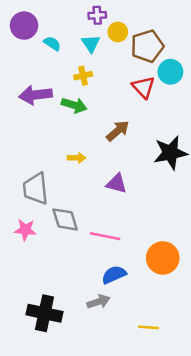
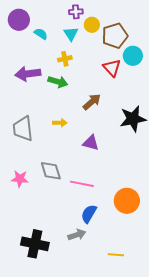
gray trapezoid: (36, 189) -> (23, 129), moved
blue semicircle: (114, 275) -> (89, 214), turned -36

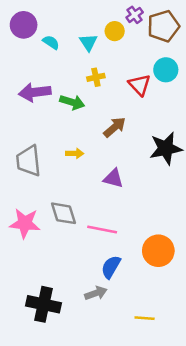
purple cross: (76, 12) -> (135, 15), moved, turned -32
brown pentagon: (115, 36) -> (163, 26), moved
yellow cross: (65, 59) -> (96, 77), moved
pink star: (20, 179) -> (25, 223), size x1.4

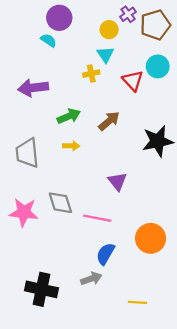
purple circle: (24, 25) -> (59, 18), moved
cyan triangle: (88, 42) -> (106, 55), moved
green arrow: (72, 102) -> (69, 116), moved, turned -40
purple triangle: (113, 178) -> (117, 181), moved, turned 36

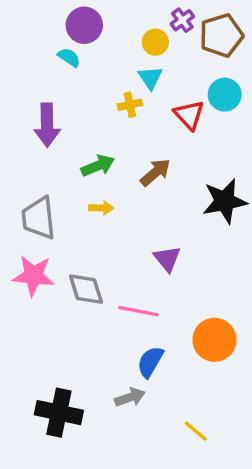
purple arrow: (33, 88) -> (47, 125), turned -84
pink star: (24, 212) -> (34, 276), moved
yellow line: (138, 302) -> (196, 431), turned 36

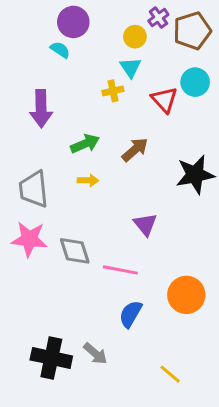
gray arrow: (130, 397) -> (95, 354), moved, turned 60

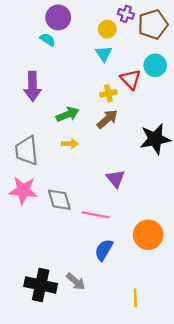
purple cross: (158, 18) -> (126, 14), turned -35
yellow cross: (113, 91) -> (108, 93), moved
yellow line: (170, 374) -> (135, 298), turned 48

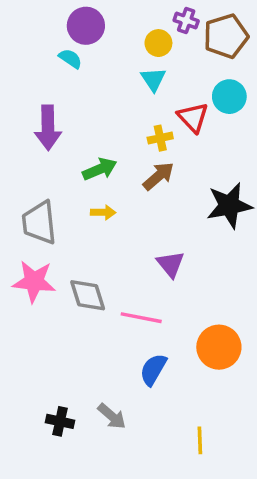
black cross: (41, 285) -> (60, 421), size x0.6

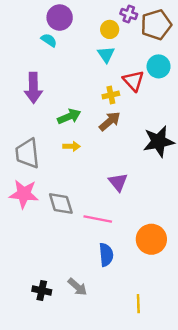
blue semicircle: (153, 370) -> (106, 255), turned 145

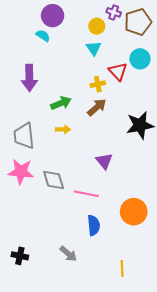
black cross: (42, 290) -> (20, 256), moved

